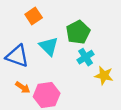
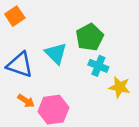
orange square: (34, 16) -> (15, 16), moved
cyan cross: (86, 57) -> (98, 66), turned -35

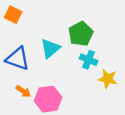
orange square: (15, 16) -> (13, 15), turned -30
cyan triangle: (56, 53) -> (50, 48), turned 35

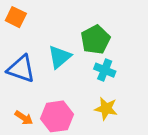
yellow star: (108, 79) -> (106, 109), moved
orange arrow: (23, 91) -> (24, 118), moved

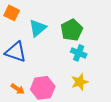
cyan triangle: (60, 57) -> (38, 28), moved
yellow star: (106, 109) -> (80, 82), turned -30

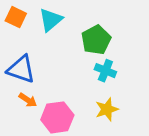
cyan triangle: (38, 28) -> (51, 20), moved
orange arrow: (18, 89) -> (28, 100), moved

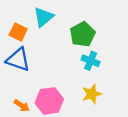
orange square: (16, 17) -> (18, 32), moved
orange arrow: (28, 100) -> (22, 106), moved

